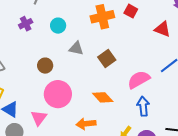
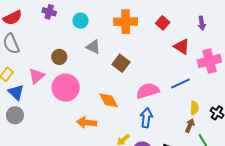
red square: (131, 11) -> (163, 23), moved
purple cross: (26, 24) -> (49, 12), turned 32
brown square: (107, 59) -> (121, 63), turned -30
pink triangle: (39, 118) -> (37, 76), moved

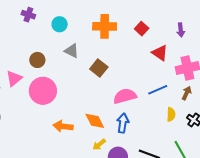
orange diamond: (109, 100) -> (95, 121), moved
brown arrow: (190, 126) -> (187, 93), moved

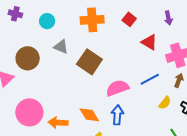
brown circle: (37, 60) -> (28, 58), size x1.5
brown square: (99, 68) -> (89, 62), size x1.4
pink circle: (43, 91) -> (29, 112), moved
yellow semicircle: (171, 114) -> (165, 103), turned 40

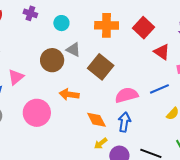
red square: (129, 19) -> (143, 28), size x1.5
brown circle: (28, 58) -> (52, 60), moved
orange arrow: (58, 123) -> (69, 94), moved

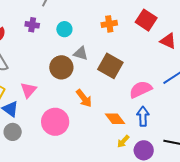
orange cross: (107, 25) -> (109, 24), size x0.7
orange arrow: (69, 94) -> (84, 98), turned -126

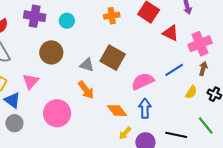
purple cross: (32, 25) -> (35, 16), size x1.5
gray triangle: (81, 53) -> (87, 65), moved
brown circle: (61, 67) -> (51, 52), moved

